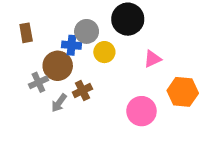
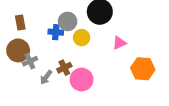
brown circle: (58, 66) -> (18, 50), moved
pink circle: (141, 111) -> (82, 79), moved

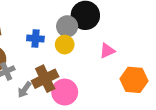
gray circle: (68, 21) -> (67, 26), moved
brown cross: (64, 68) -> (45, 79), size x1.5

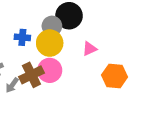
yellow circle: (65, 45) -> (50, 43), size x1.5
pink circle: (65, 92) -> (50, 70), moved

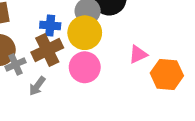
pink triangle: (89, 49) -> (138, 54), moved
brown cross: (31, 75) -> (47, 50), moved

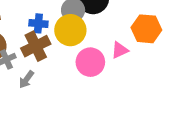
pink circle: (85, 67) -> (90, 62), moved
orange hexagon: (167, 74) -> (146, 29), moved

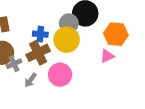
orange hexagon: (146, 29) -> (116, 34), moved
pink circle: (90, 62) -> (60, 75), moved

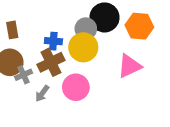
orange hexagon: (116, 34) -> (139, 26), moved
pink triangle: (107, 56) -> (129, 66), size x1.5

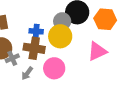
brown cross: (51, 62) -> (34, 48), turned 35

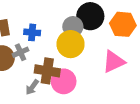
blue cross: (36, 31) -> (32, 32), moved
brown cross: (34, 48) -> (47, 71), moved
gray cross: (12, 58) -> (20, 52), moved

